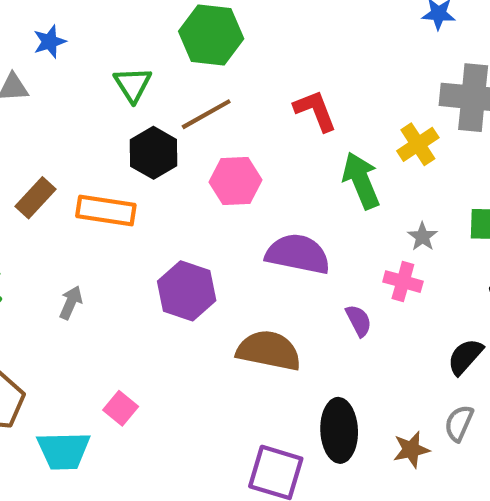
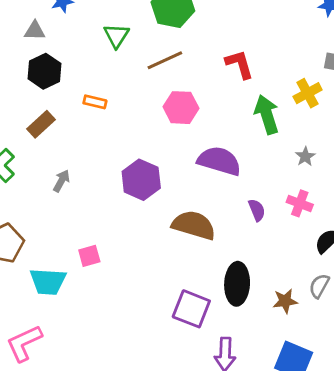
black hexagon: (153, 153) -> (45, 71), moved
brown rectangle: (36, 198) -> (41, 124), moved
orange rectangle: (106, 211) -> (95, 102), moved, size x0.6
pink cross: (403, 282) -> (300, 203), moved
pink square: (121, 408) -> (89, 256), turned 30

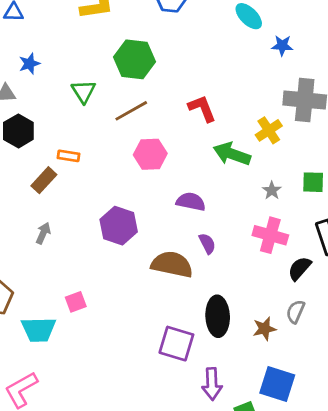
green arrow: (267, 115) -> (232, 154), turned -48
brown rectangle: (41, 124) -> (44, 180), moved
purple semicircle: (219, 161) -> (191, 202), size x0.7
pink cross: (300, 203) -> (270, 235), size x1.4
purple semicircle: (257, 210) -> (207, 243), moved

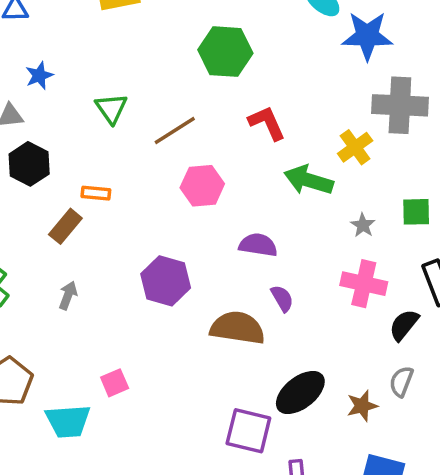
blue star: (282, 46) -> (367, 36), size x1.8
green hexagon: (134, 59) -> (225, 52), moved
black ellipse: (218, 316) -> (300, 393), turned 57

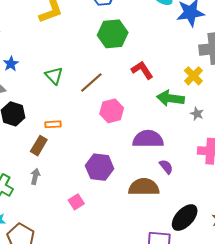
gray star: (363, 225) -> (197, 114), moved
purple semicircle: (258, 245) -> (148, 139), size x1.4
gray arrow: (68, 295) -> (35, 176), moved
pink square: (115, 383) -> (76, 202), moved

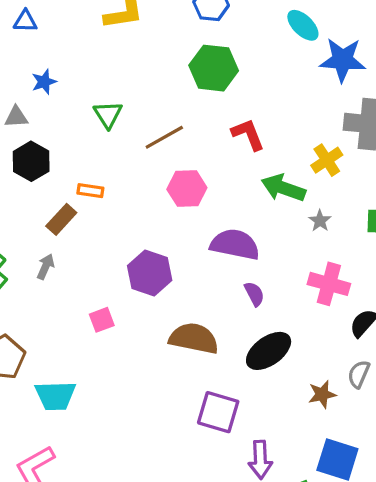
brown semicircle: (144, 187) -> (194, 338), moved
black ellipse: (185, 218) -> (269, 351), moved

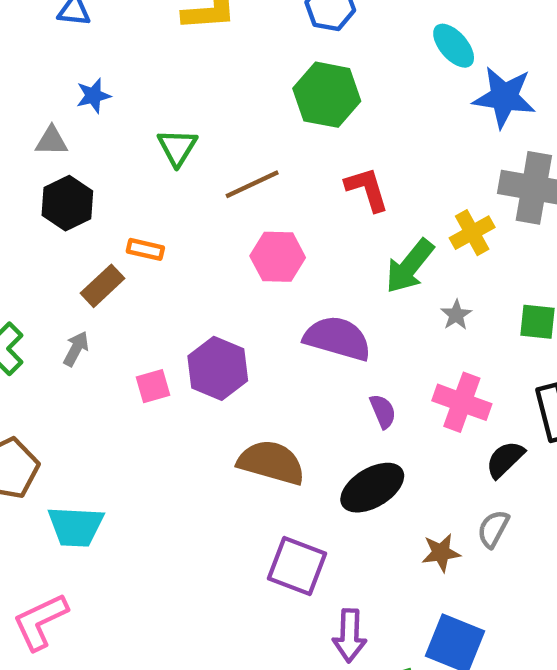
green arrow: (283, 188) -> (410, 266), turned -75
purple semicircle: (254, 294) -> (383, 411), moved
pink square: (102, 320) -> (153, 386), moved

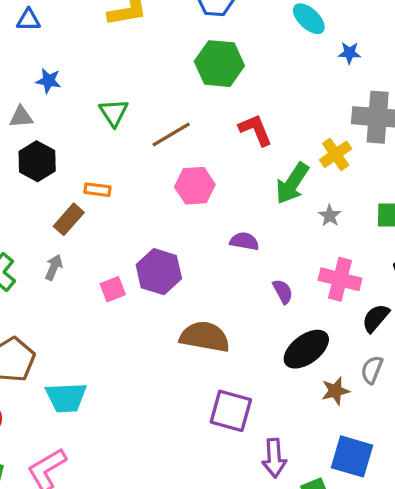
blue star: (93, 96) -> (49, 81), turned 30
blue star: (504, 97) -> (350, 53), size x0.5
purple semicircle: (337, 338) -> (244, 241), size x0.6
black ellipse: (372, 488) -> (306, 349), moved

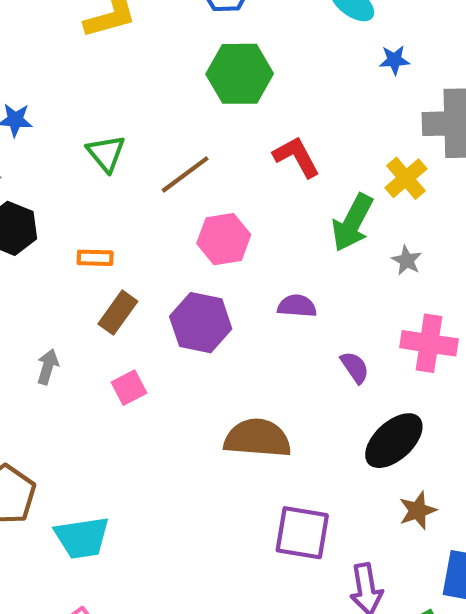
blue star: (350, 53) -> (394, 60), moved
brown rectangle: (69, 219) -> (118, 313), moved
purple hexagon: (159, 272) -> (201, 323), moved
brown star: (335, 391) -> (418, 511), moved

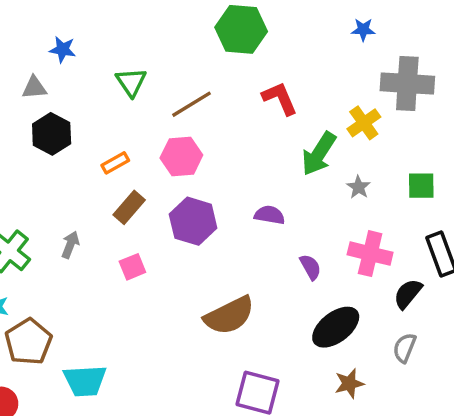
pink hexagon: (224, 239) -> (181, 156), moved
orange rectangle: (95, 258) -> (115, 163), turned -36
brown semicircle: (257, 438) -> (229, 315), turned 144

